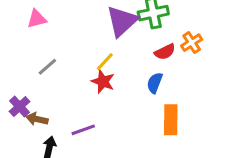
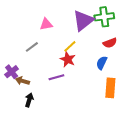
pink triangle: (37, 19) -> (46, 24), moved
purple line: (83, 130) -> (56, 77), moved

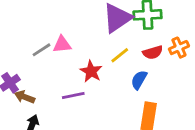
pink triangle: (46, 24) -> (62, 44), moved
yellow line: (70, 46) -> (120, 55), moved

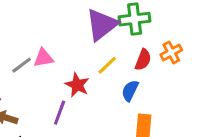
red semicircle: (153, 52) -> (143, 60), turned -48
purple line: (73, 95) -> (60, 113), turned -55

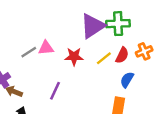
yellow line: (107, 65) -> (104, 58), moved
red star: (77, 85) -> (74, 57), moved, turned -30
blue semicircle: (130, 91) -> (127, 80), moved

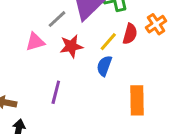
gray line: (29, 52) -> (57, 19), moved
blue semicircle: (127, 80) -> (104, 66), moved

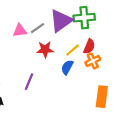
orange cross: (156, 24) -> (93, 61), moved
pink triangle: (35, 42) -> (20, 31), moved
orange rectangle: (137, 100) -> (102, 97), moved

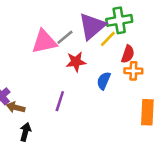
pink triangle: (20, 31) -> (44, 42), size x1.5
yellow line: (73, 50) -> (108, 39), moved
orange cross: (93, 61) -> (133, 71), turned 32

